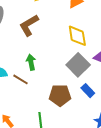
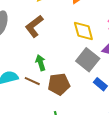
brown pentagon: (60, 95) -> (59, 84), moved

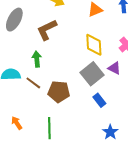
green arrow: (41, 63) -> (37, 59), moved

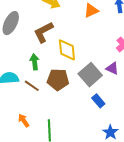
yellow diamond: (94, 45) -> (67, 50), moved
brown pentagon: (59, 92) -> (58, 80), moved
orange arrow: (17, 123) -> (24, 121), moved

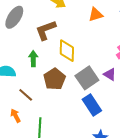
brown pentagon: (58, 80) -> (54, 79), turned 30
brown line: (32, 86) -> (26, 95), moved
blue rectangle: (98, 101) -> (92, 105), size x1.5

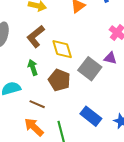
blue rectangle: (92, 105) -> (91, 116), moved
orange arrow: (15, 116) -> (34, 127), size x1.5

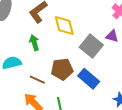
brown pentagon: (59, 80) -> (62, 69), moved, turned -30
blue rectangle: (91, 116) -> (89, 79), moved

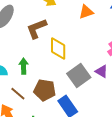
green arrow: (34, 43) -> (24, 66), moved

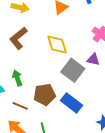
yellow diamond: (58, 49) -> (57, 45), moved

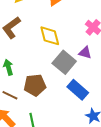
blue rectangle: (71, 103) -> (78, 90), moved

